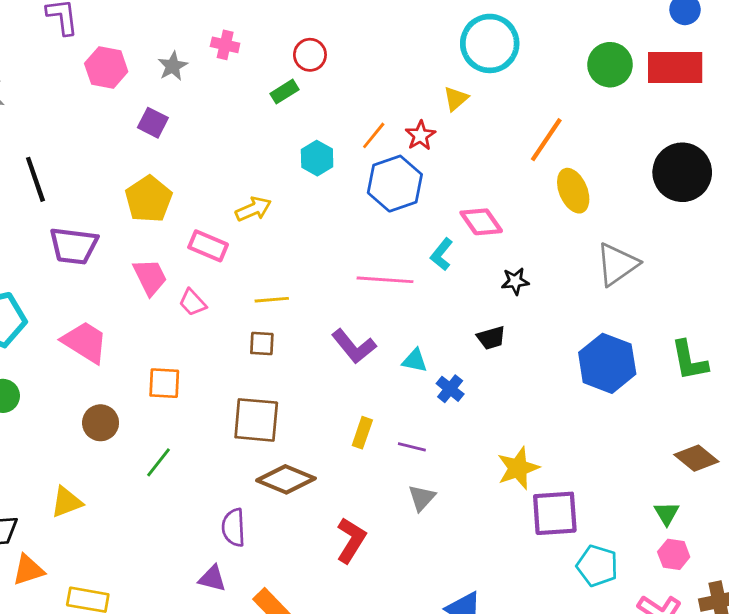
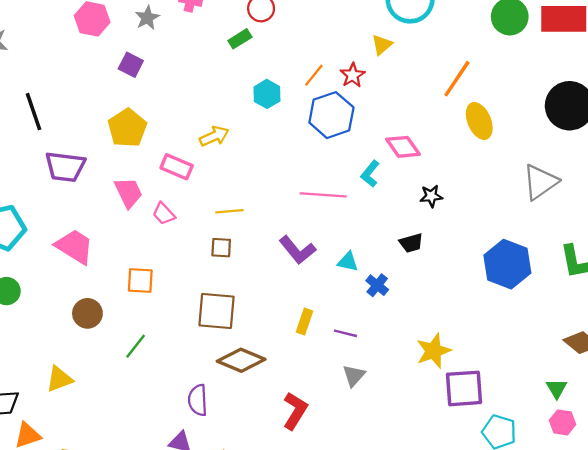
gray triangle: (617, 264) -> (540, 182), moved

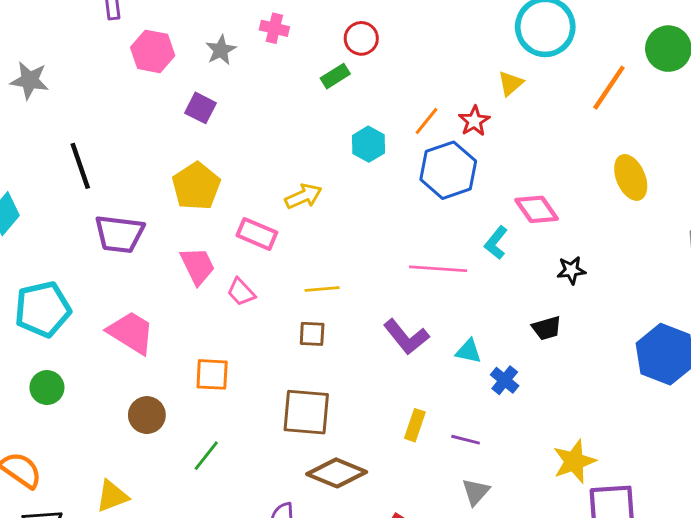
orange line: (457, 79) -> (609, 88), moved

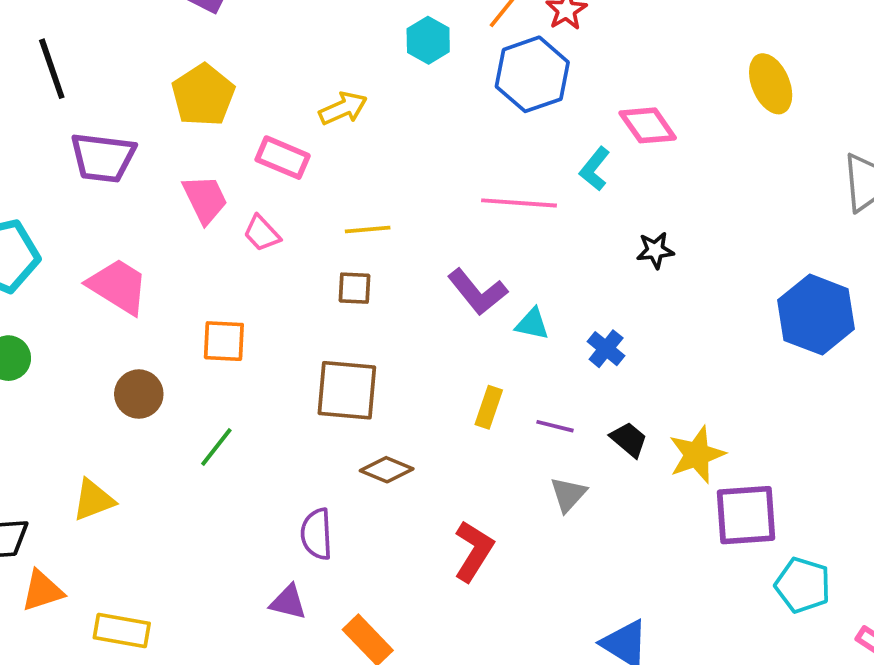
black star: (571, 270) -> (655, 250), moved
black trapezoid: (547, 328) -> (629, 439), moved, turned -124
cyan triangle: (468, 351) -> (532, 324), moved
brown diamond: (337, 473) -> (387, 470), size x0.7

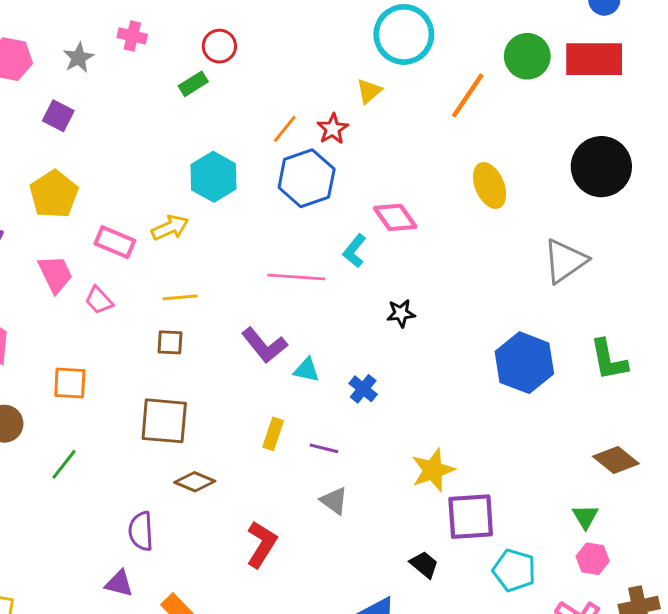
cyan hexagon: (428, 40) -> (214, 177), moved, size x1.4
yellow arrow: (343, 108) -> (170, 228), moved
black trapezoid: (629, 439) -> (424, 565), moved
gray triangle: (568, 494) -> (334, 501), turned -36

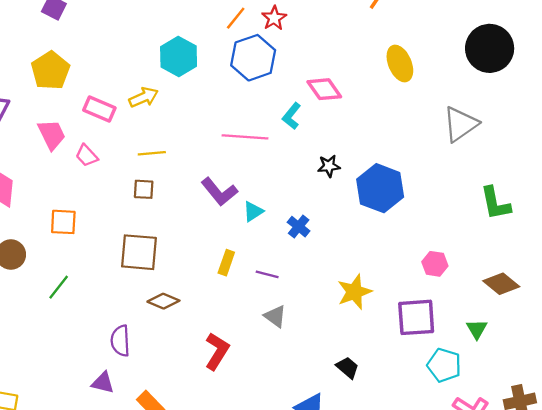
blue hexagon: (524, 363) -> (380, 188), moved
cyan triangle: (307, 370) -> (253, 211), turned -45
purple square: (471, 517) -> (416, 317), moved
pink hexagon: (593, 559) -> (435, 264), moved
cyan pentagon: (514, 570) -> (444, 365), moved

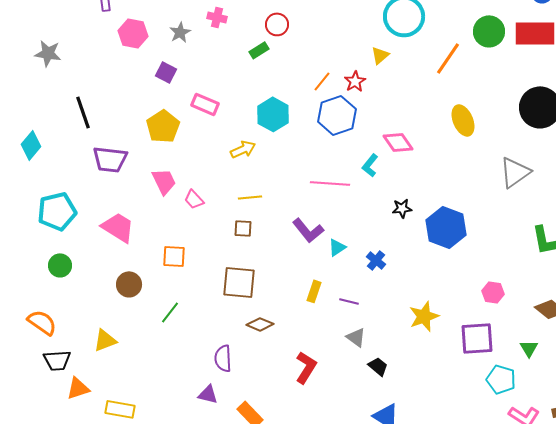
pink rectangle: (99, 109) -> (205, 104), moved
black trapezoid: (347, 368) -> (378, 366), moved

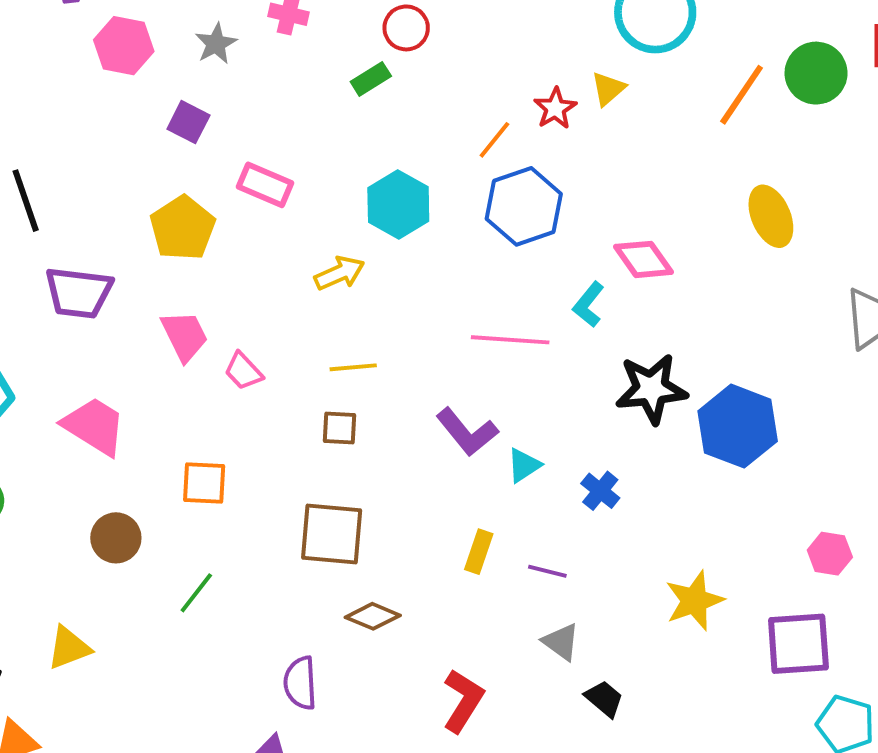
green circle: (489, 31) -> (816, 73), moved
red star: (355, 81) -> (555, 108), moved
black star: (402, 208) -> (651, 389), size x1.8

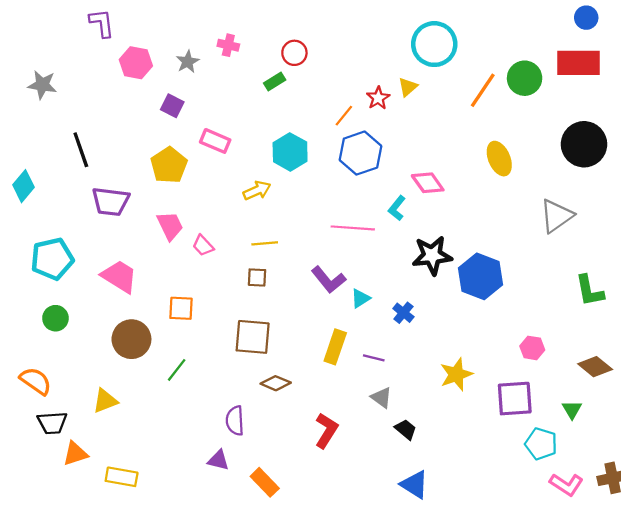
brown circle: (116, 538) -> (131, 339), size x1.4
yellow rectangle: (479, 552) -> (335, 347), size x1.4

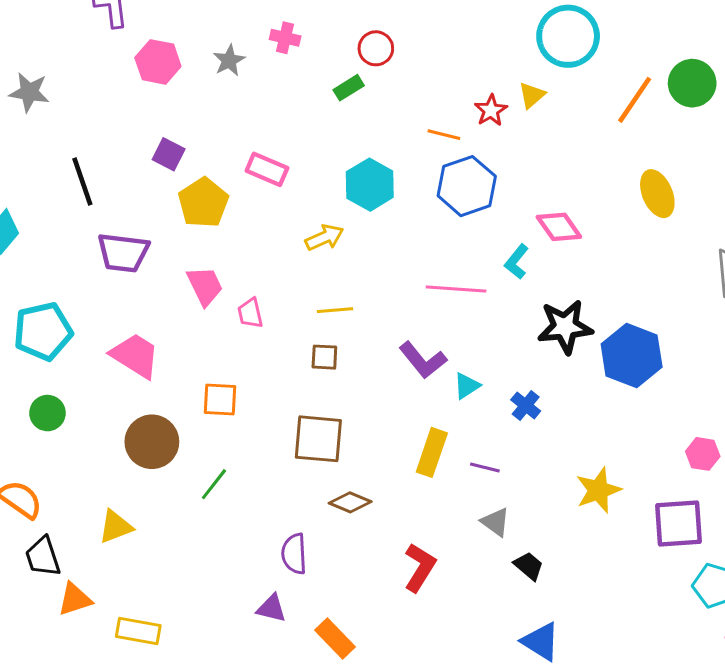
purple square: (172, 106) -> (169, 154), moved
orange line: (344, 116) -> (444, 135), turned 65
pink trapezoid: (203, 246) -> (250, 313), turned 30
black trapezoid: (52, 423) -> (43, 557), turned 76

